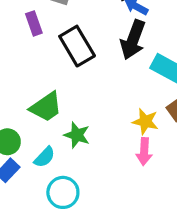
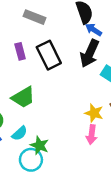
purple rectangle: (34, 23) -> (20, 51), moved
green star: (77, 135) -> (40, 145), moved

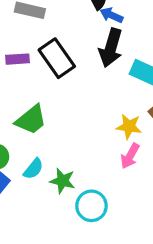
purple rectangle: (20, 51) -> (18, 59), turned -70
pink arrow: (92, 135) -> (130, 156), turned 30
cyan circle: (31, 160) -> (91, 206), moved

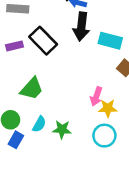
yellow star: (129, 127) -> (108, 108), moved
pink arrow: (130, 156) -> (96, 96), moved
cyan circle: (91, 206) -> (104, 136), moved

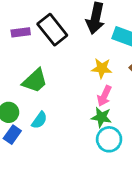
yellow star: (108, 108) -> (102, 68), moved
green star: (62, 129) -> (101, 117), moved

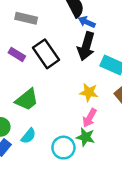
purple rectangle: (21, 32) -> (17, 54), turned 35
cyan circle: (109, 139) -> (63, 148), moved

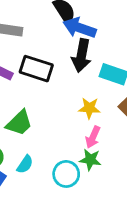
blue arrow: (87, 22) -> (79, 28), size x1.6
black rectangle: (46, 54) -> (36, 69), turned -32

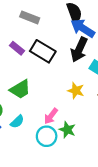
pink arrow: (93, 137) -> (51, 116), moved

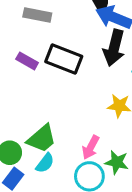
green trapezoid: (20, 89) -> (42, 139), moved

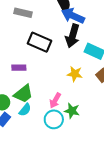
purple rectangle: (27, 61) -> (19, 68), moved, turned -32

